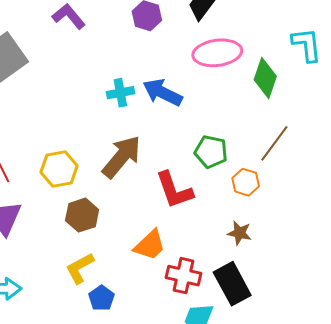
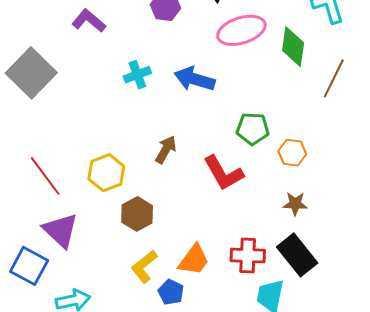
cyan cross: (120, 93) -> (137, 75), moved
brown line: (274, 143) -> (334, 78), moved
brown arrow: (122, 157) -> (166, 150), size x0.6
orange trapezoid: (150, 245) -> (194, 260), moved

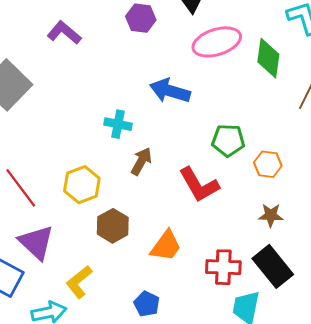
cyan cross: (137, 75) -> (118, 124), moved, turned 32
orange trapezoid: (194, 260) -> (166, 246), moved
yellow L-shape: (144, 267) -> (79, 282), moved

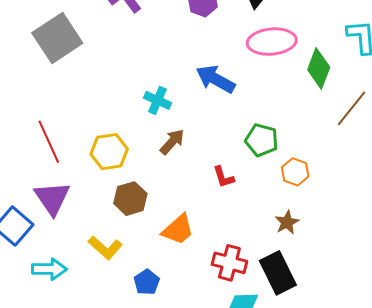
red L-shape: (199, 185) -> (223, 177), size x0.6
brown star: (271, 215) -> (287, 222), turned 30
yellow L-shape: (79, 282) -> (105, 248), moved, turned -112

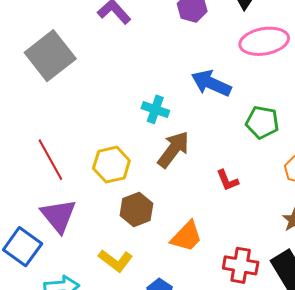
green pentagon: (262, 140) -> (262, 122), moved
brown arrow: (172, 142) -> (173, 149), size x1.4

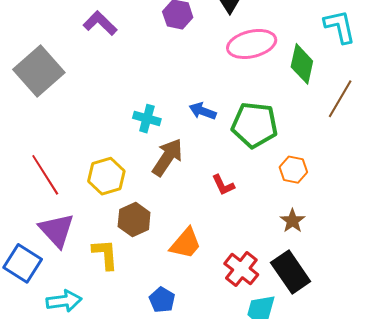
blue arrow: (211, 83) -> (203, 111), moved, size x0.7
green pentagon: (262, 122) -> (255, 125), size x1.4
yellow L-shape: (116, 261) -> (105, 254), moved, turned -128
red cross: (241, 265) -> (241, 269), turned 32

